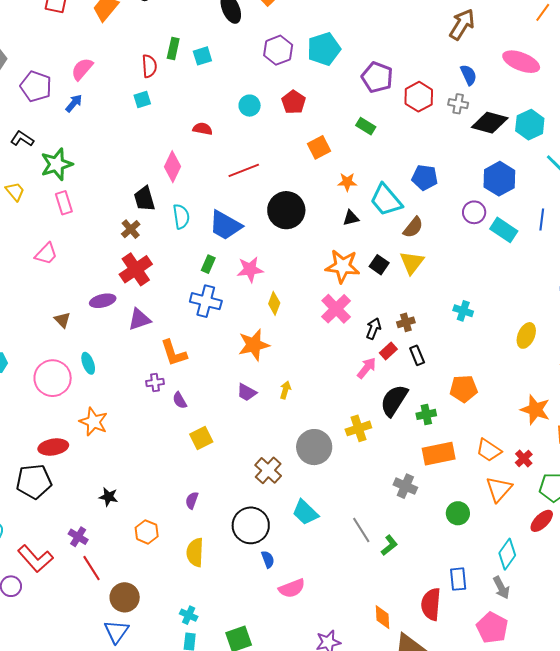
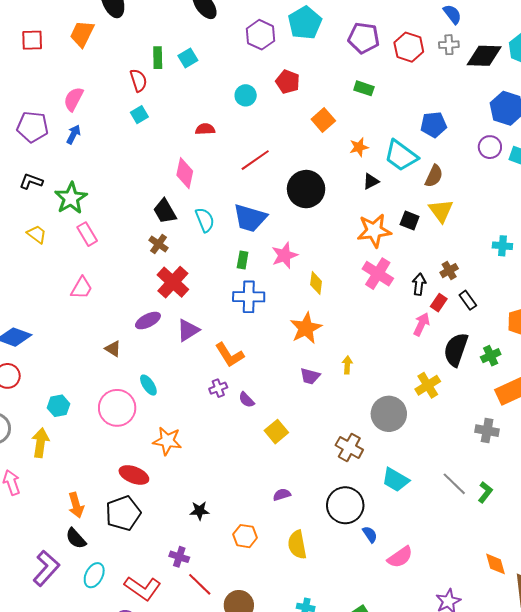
red ellipse: (53, 447) -> (134, 475), turned 44
purple semicircle: (192, 500) -> (282, 495), turned 66

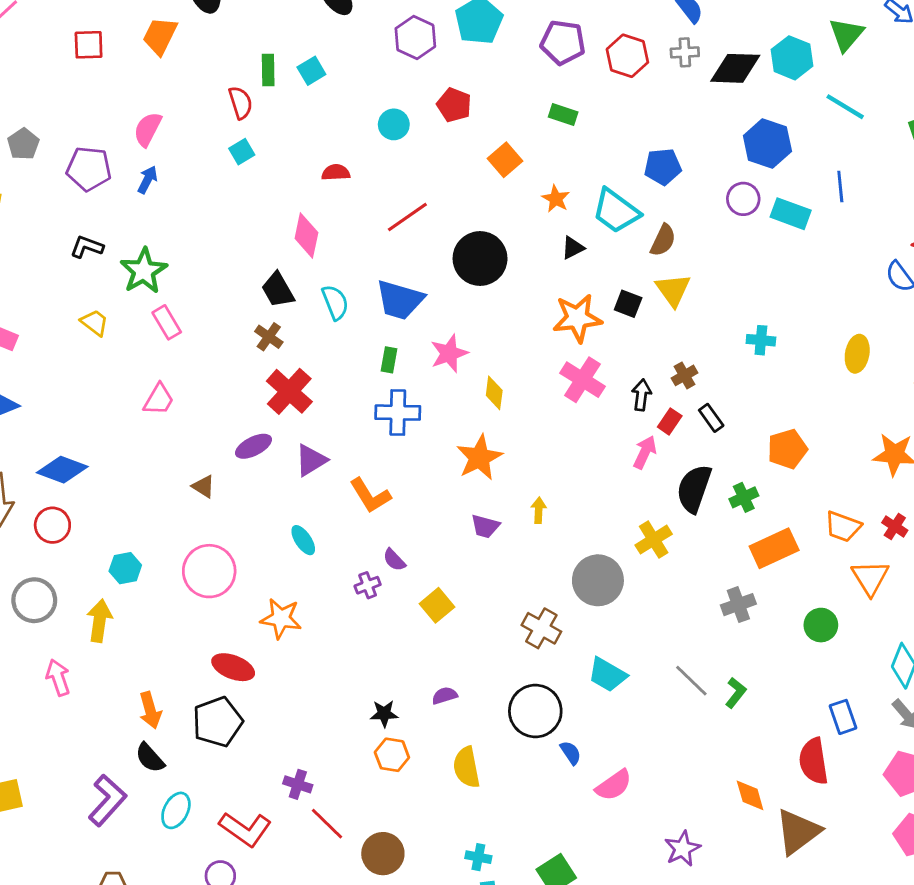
orange star: (359, 147) -> (556, 199), turned -30
cyan ellipse: (148, 385) -> (303, 540), moved
purple cross: (218, 388) -> (368, 585), moved
gray cross: (487, 431) -> (738, 605), turned -30
black star: (200, 511) -> (384, 714), moved

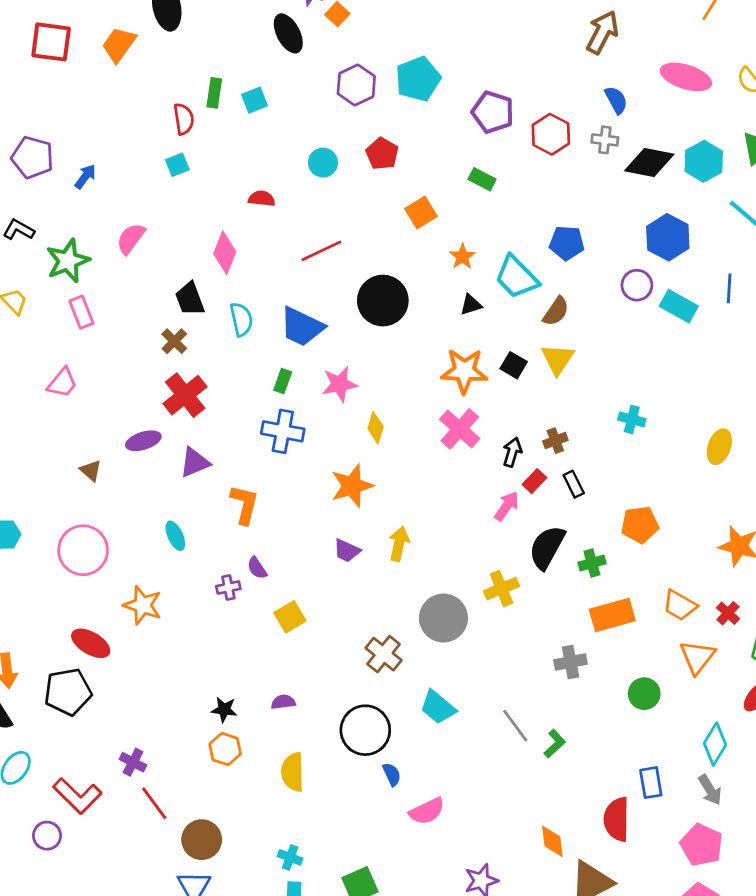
red square: (89, 45) -> (51, 42), size x1.4
pink semicircle: (148, 129) -> (131, 239), moved
orange L-shape: (370, 496) -> (244, 504), turned -144
yellow arrow: (539, 510) -> (399, 544), size x1.4

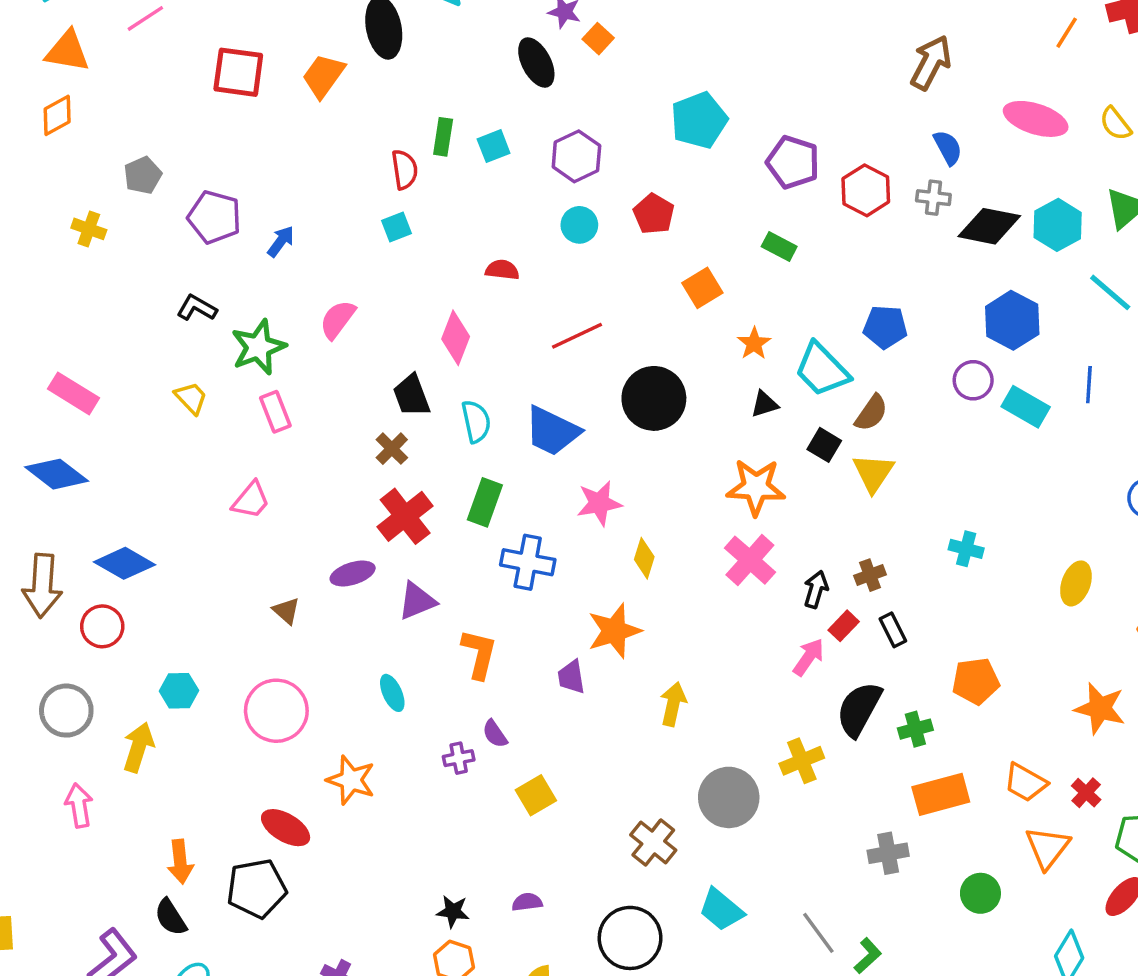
purple hexagon: (356, 85) -> (576, 156), moved
black square: (514, 365) -> (824, 445), moved
green rectangle: (283, 381) -> (485, 502), moved, size x1.5
purple trapezoid: (347, 551) -> (571, 677), moved, turned 56

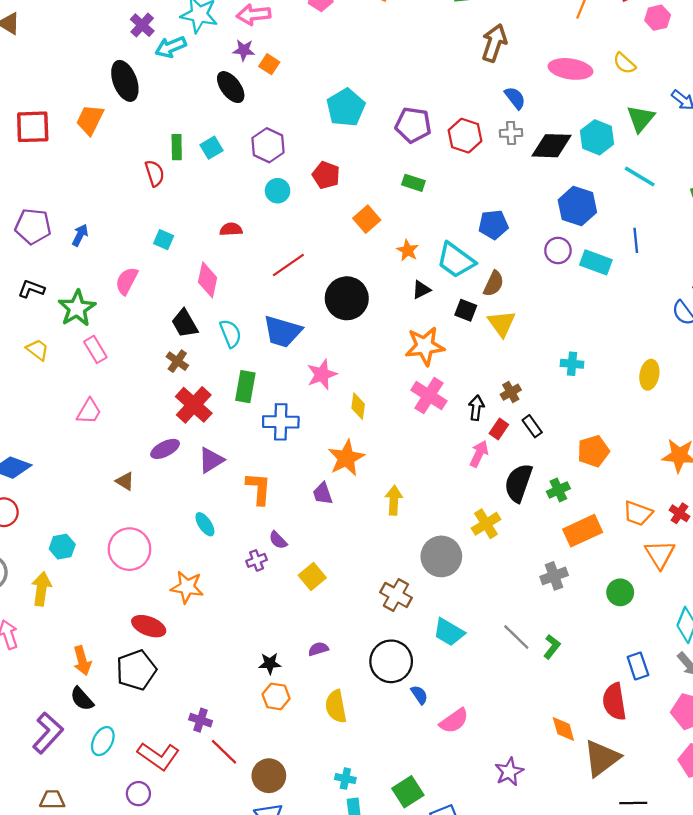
cyan square: (396, 227) -> (164, 240), moved, turned -36

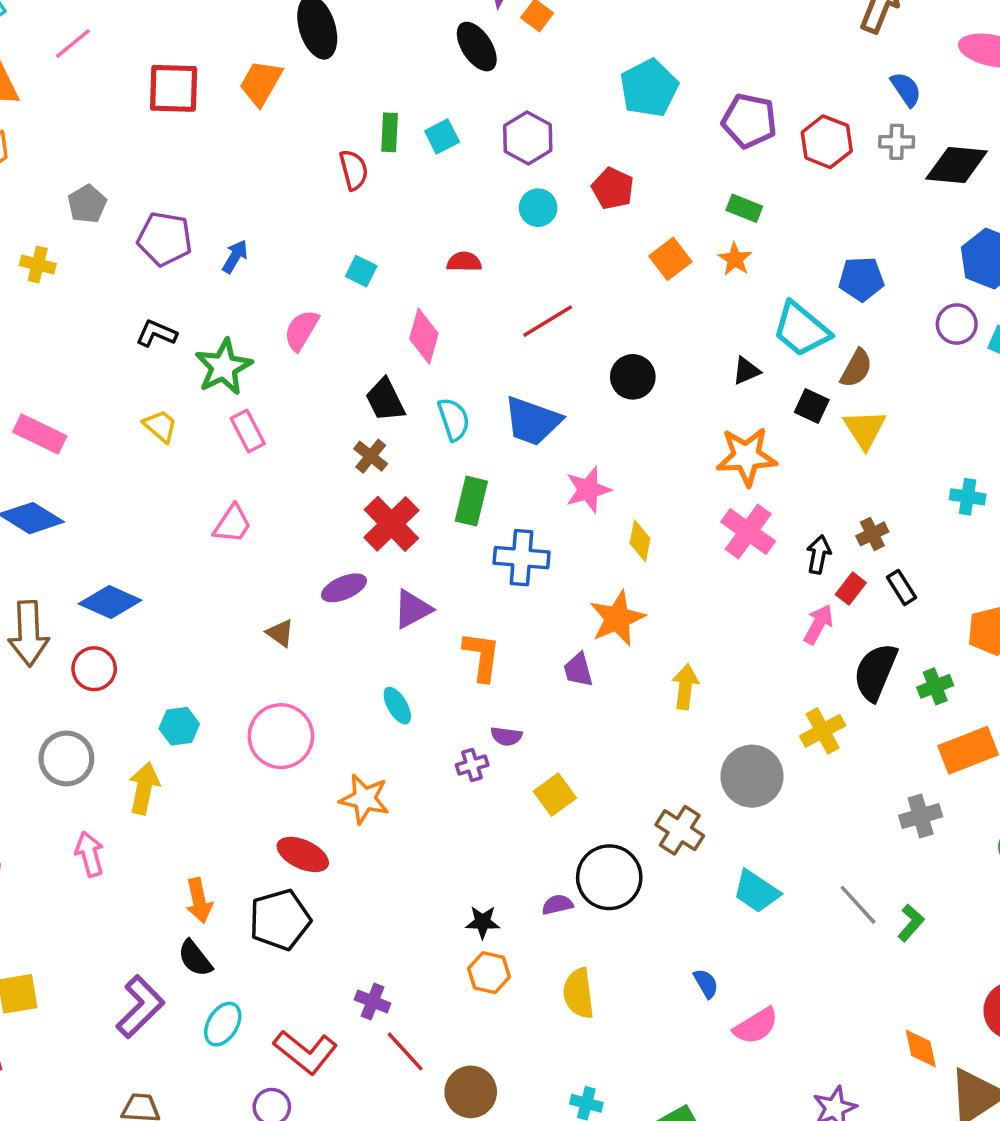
orange star: (408, 250) -> (735, 259), moved
black circle: (347, 298) -> (633, 377), size x0.7
purple semicircle: (278, 540) -> (506, 736), turned -42
black circle: (391, 661) -> (609, 877), moved

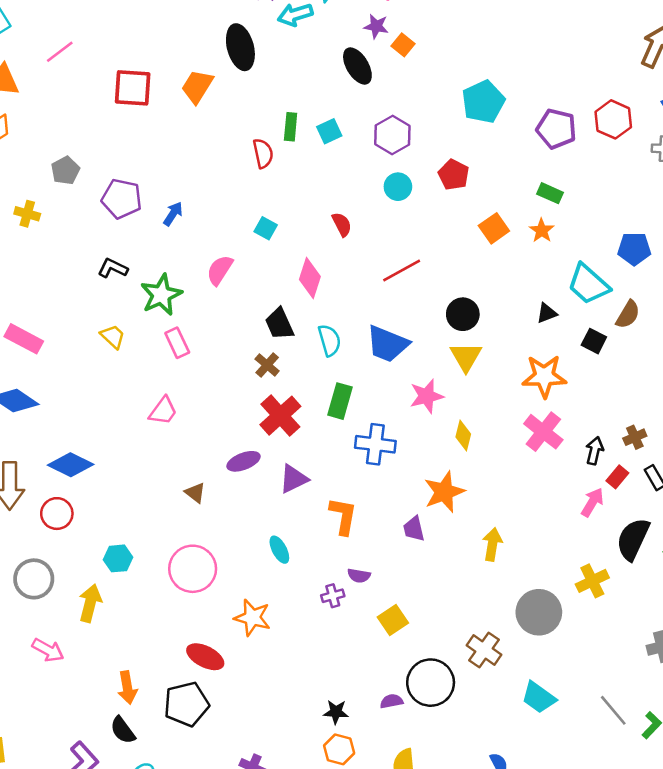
red hexagon: (827, 142) -> (613, 119), moved
red semicircle: (464, 262) -> (342, 224), turned 60
yellow triangle: (865, 429) -> (466, 357), moved
pink arrow: (90, 854) -> (48, 650), turned 132

